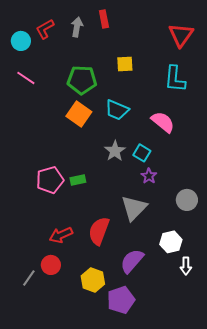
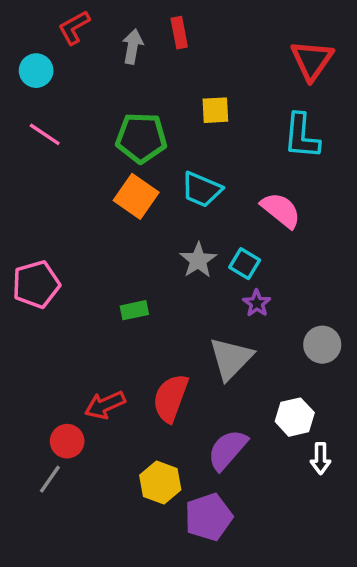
red L-shape: (45, 29) -> (74, 27), moved
pink pentagon: (50, 180) -> (36, 284), moved
red circle: (51, 265) -> (67, 441), moved

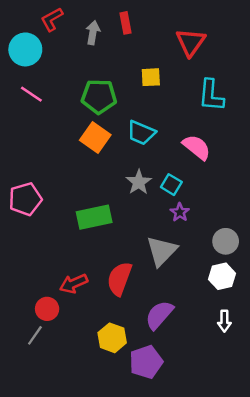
red triangle: (312, 60) -> (191, 42), moved
cyan circle: (36, 71) -> (25, 49), size x1.4
green rectangle: (134, 310) -> (94, 217), size x1.8
white hexagon: (295, 417) -> (222, 276), moved

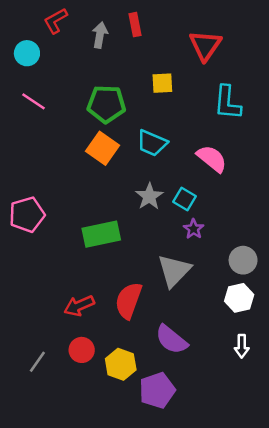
cyan circle: (25, 49) -> (27, 53), size x0.7
red circle: (47, 309) -> (82, 350), moved
purple semicircle: (159, 315) -> (171, 340), turned -92

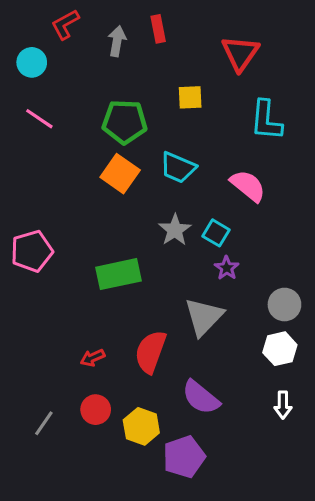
red arrow: (79, 306) -> (93, 358), size x0.7

